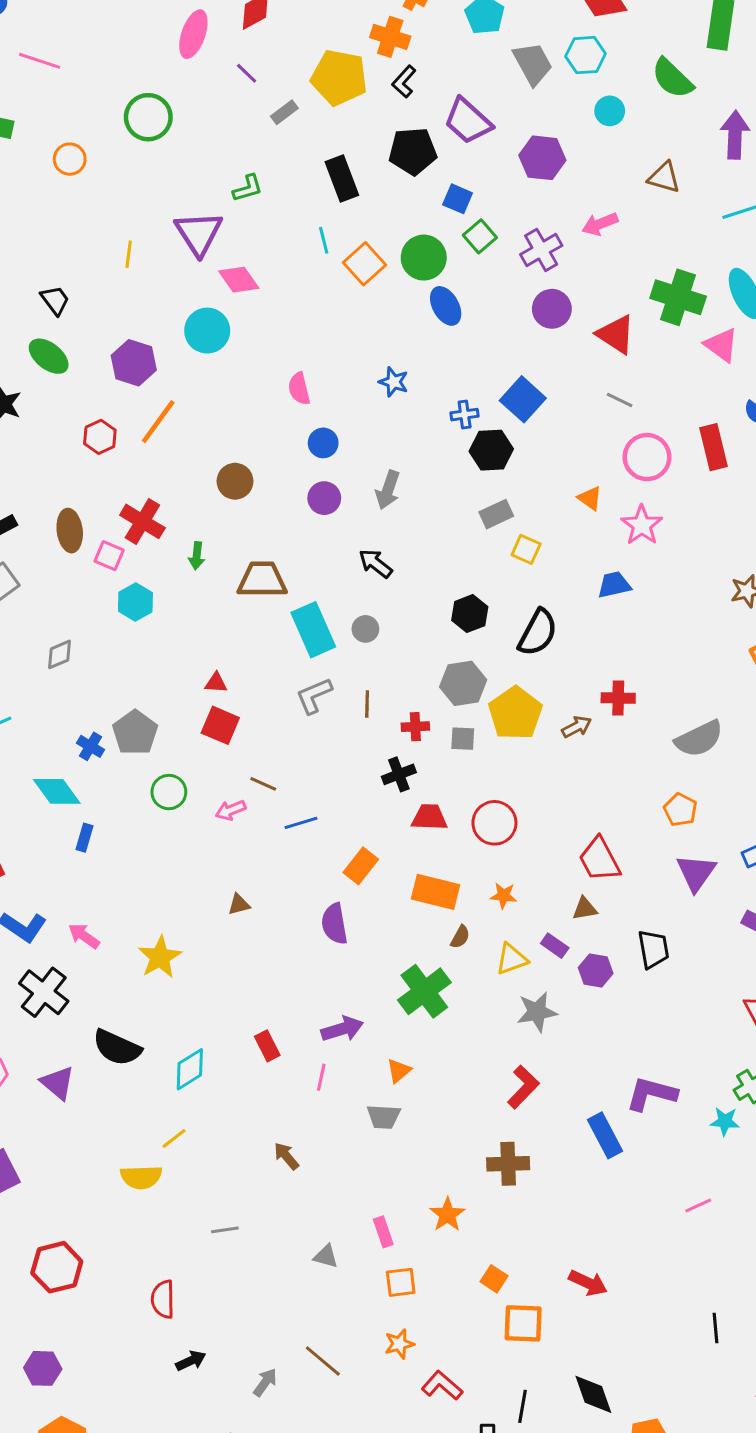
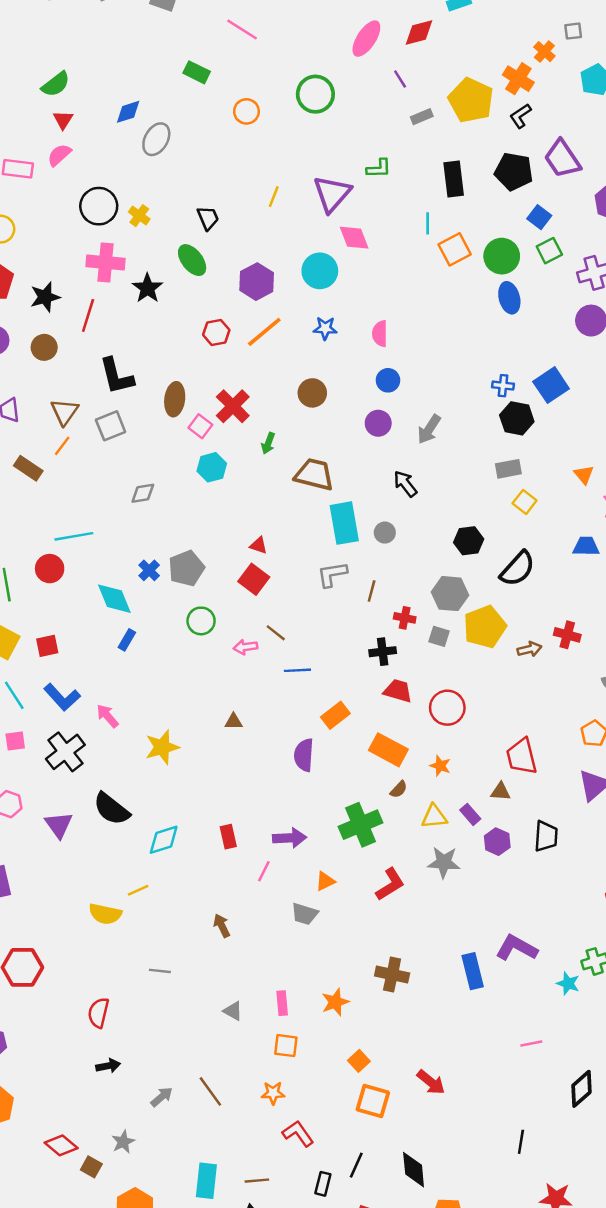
blue star: (394, 382) -> (325, 328), moved, turned -30
red L-shape: (523, 1087) -> (390, 884), moved

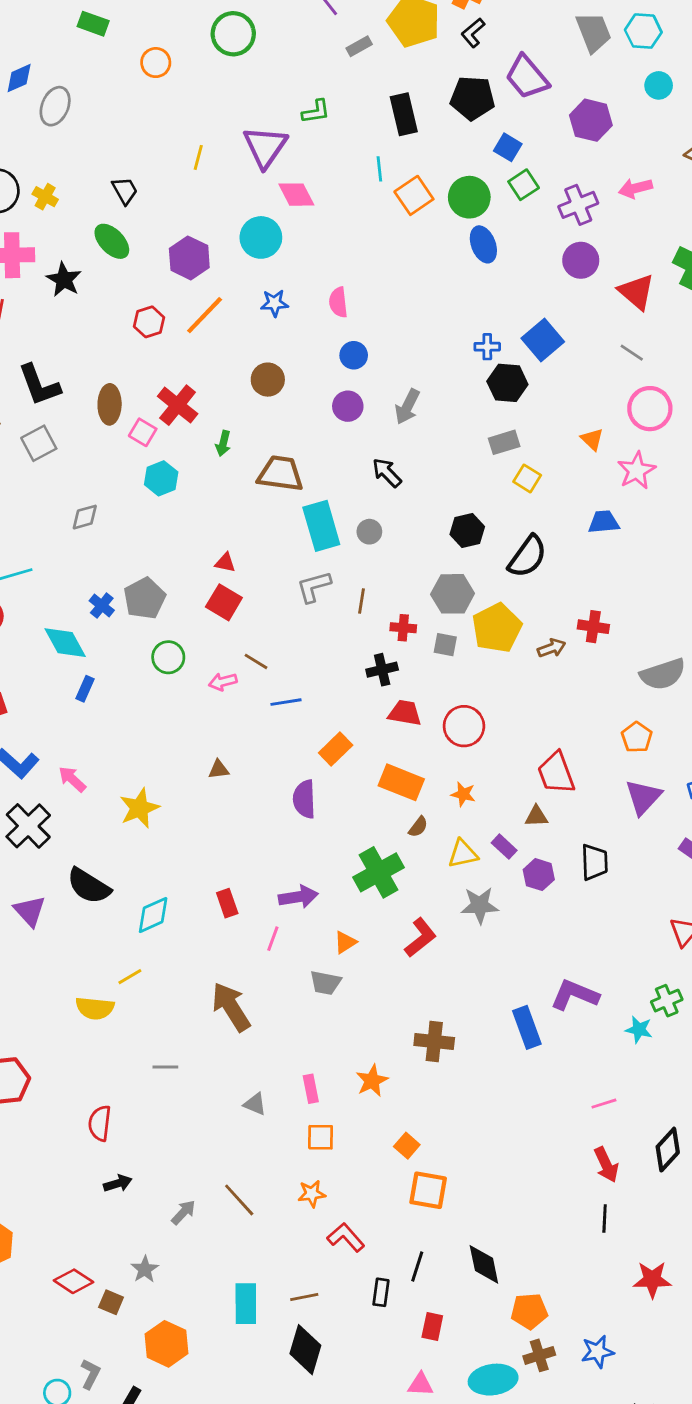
brown arrow: (222, 926) -> (231, 1007), size x1.8
red arrow: (431, 1082) -> (606, 1165), moved, turned 32

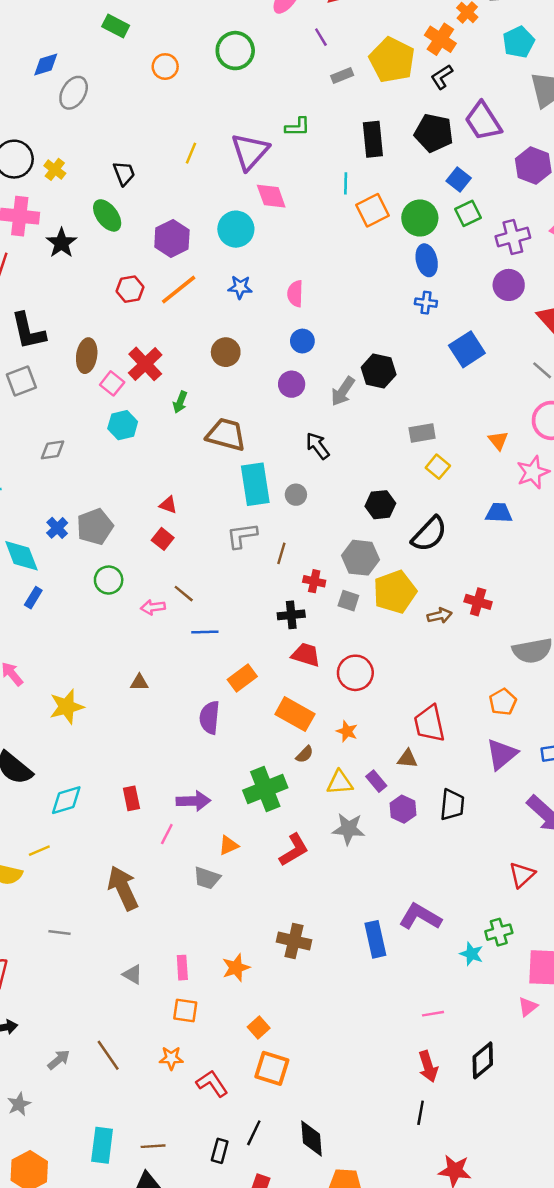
blue cross: (487, 347) -> (426, 303), moved
black hexagon: (507, 383) -> (379, 371), moved
red square: (224, 602) -> (163, 539), size x0.7
red L-shape: (346, 1237) -> (212, 1084), moved

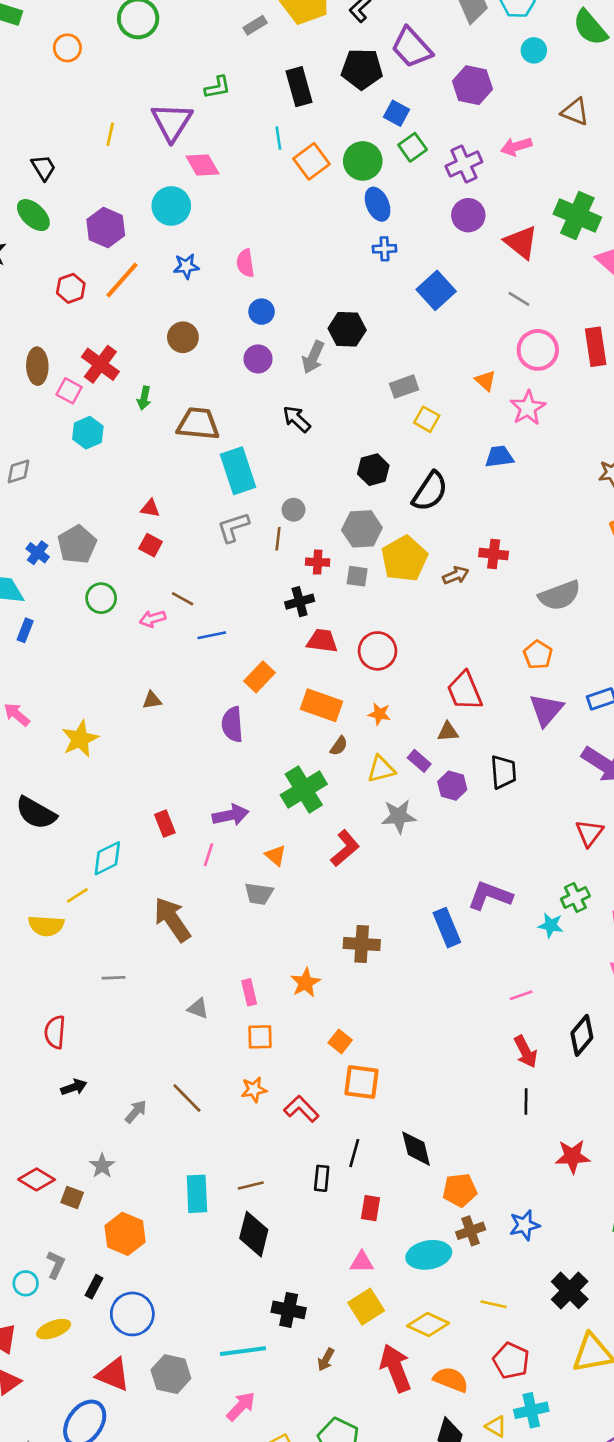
gray circle: (296, 495) -> (293, 510), moved
cyan diamond: (66, 800) -> (107, 858), moved
orange triangle: (229, 845) -> (275, 855), turned -45

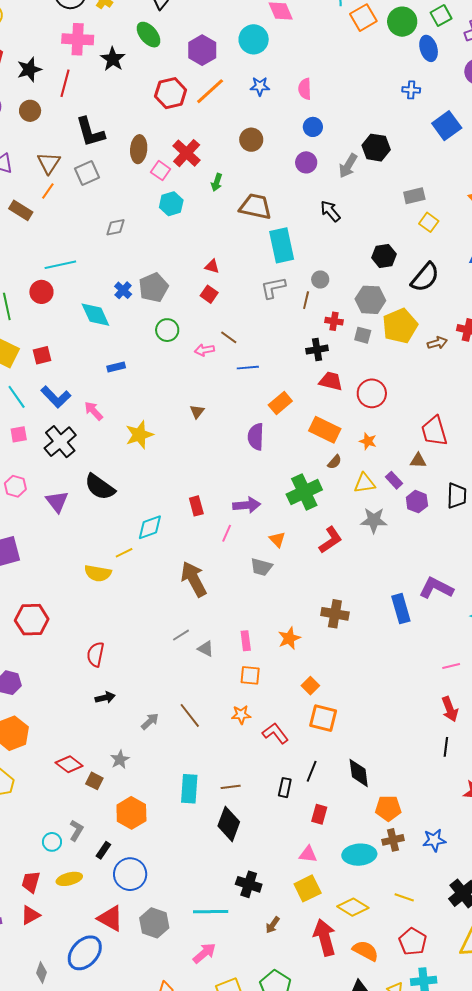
blue ellipse: (378, 204) -> (429, 48), moved
red hexagon: (71, 288) -> (171, 93), size x1.4
blue rectangle: (25, 630) -> (116, 367), moved, turned 48
brown triangle: (152, 700) -> (197, 412), turned -49
gray line: (114, 978) -> (181, 635), moved, turned -36

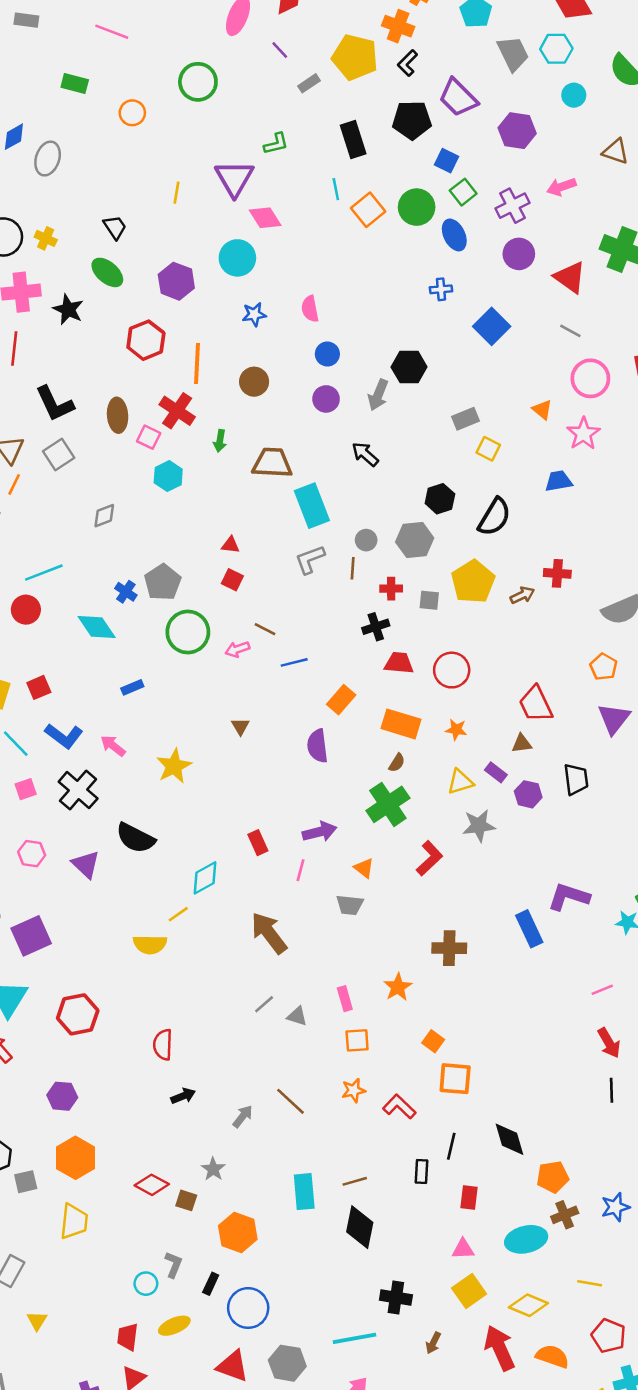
orange line: (210, 91) -> (197, 364), moved, turned -36
gray hexagon: (370, 300) -> (415, 540), moved
green circle: (167, 330) -> (188, 632), size x1.5
brown semicircle: (335, 462) -> (397, 763), moved

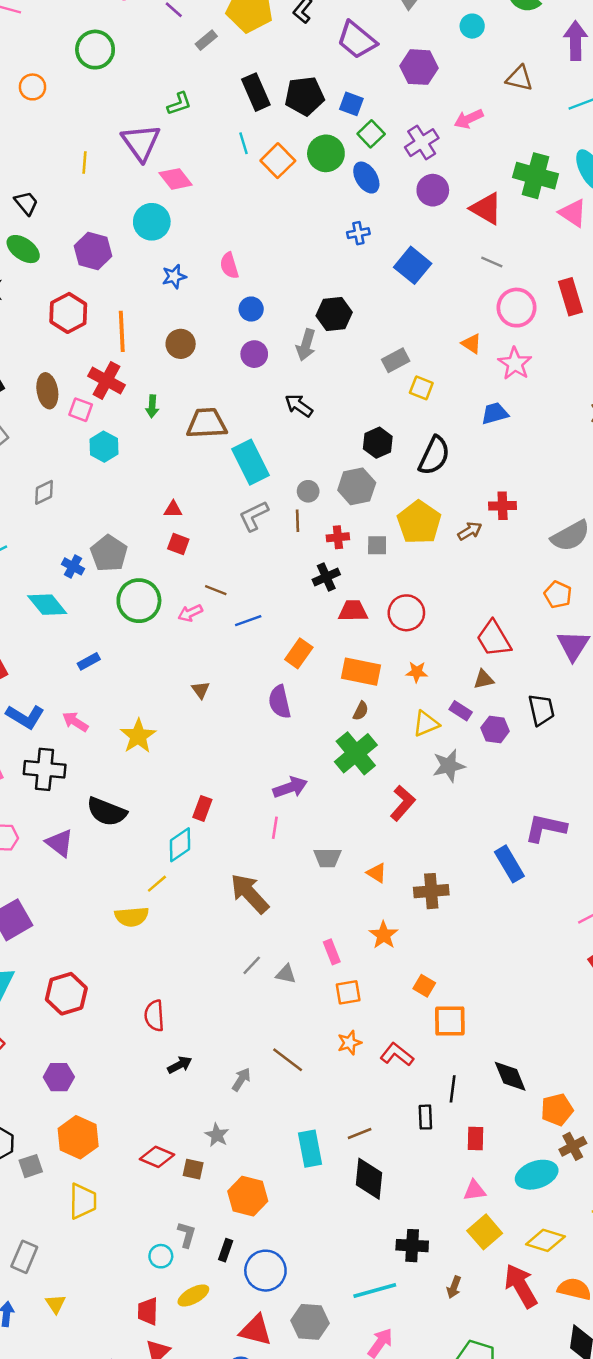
black pentagon: (412, 120) -> (305, 96), moved
black cross: (78, 790) -> (45, 769), turned -30
red rectangle: (258, 843) -> (202, 808), moved, turned 50
orange triangle: (364, 868) -> (377, 873), moved

